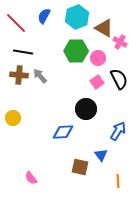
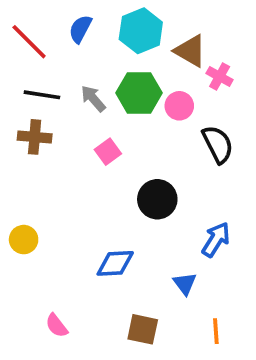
gray arrow: (40, 76) -> (93, 98), moved
pink square: (97, 82) -> (108, 152), moved
yellow circle: (13, 118) -> (24, 240), moved
blue diamond: (63, 132) -> (115, 263), moved
brown square: (80, 167) -> (143, 329), moved

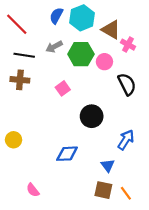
blue semicircle: (80, 29) -> (56, 16), moved
gray arrow: (93, 98) -> (54, 47), moved, turned -77
brown square: (143, 329) -> (103, 190), moved
orange line: (216, 331) -> (126, 193), turned -32

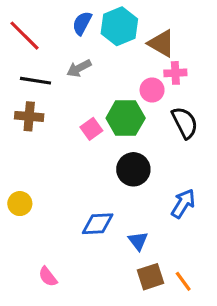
pink cross: (128, 45) -> (175, 73), moved, turned -32
green hexagon: (81, 54) -> (126, 118), moved
blue triangle: (108, 165) -> (138, 241), moved
brown square: (103, 190) -> (150, 277), turned -30

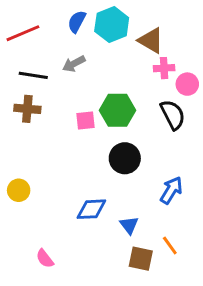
red line: (25, 36) -> (23, 33), turned -68
pink circle: (152, 90) -> (187, 84), moved
pink square: (91, 129) -> (86, 120), turned 30
brown square: (150, 277) -> (141, 259), turned 30
orange line: (183, 281) -> (170, 246), moved

